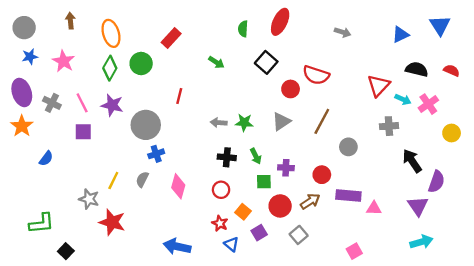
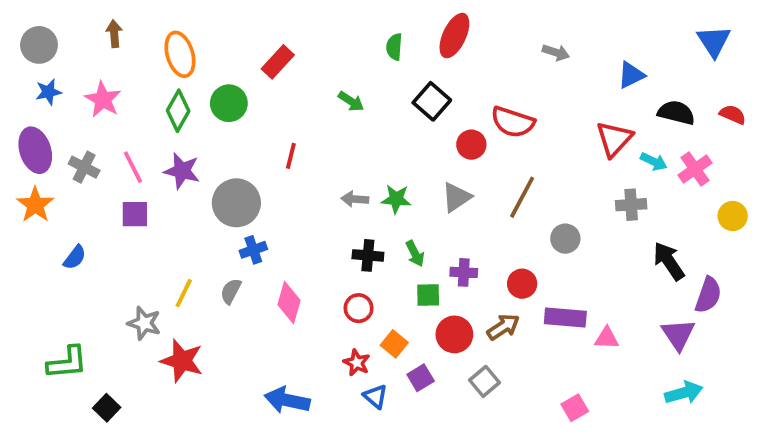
blue triangle: (401, 35) -> (631, 75), moved

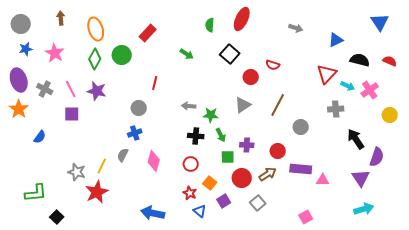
red semicircle: (513, 122) -> (273, 65), size x0.6
green star: (396, 199) -> (211, 115), moved
gray circle: (236, 203) -> (139, 108), moved, size x0.6
yellow line: (184, 293) -> (102, 166), moved
red star: (182, 361) -> (97, 192), turned 30

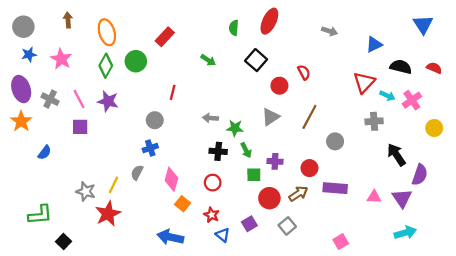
red semicircle: (273, 65) -> (304, 72), turned -136
pink triangle: (323, 180) -> (374, 197), moved
orange square: (210, 183) -> (183, 204), moved

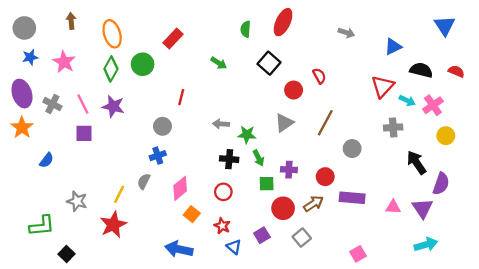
yellow circle: (434, 128) -> (446, 136), moved
pink diamond: (171, 179) -> (180, 188), turned 35
gray star: (86, 191) -> (77, 201), moved

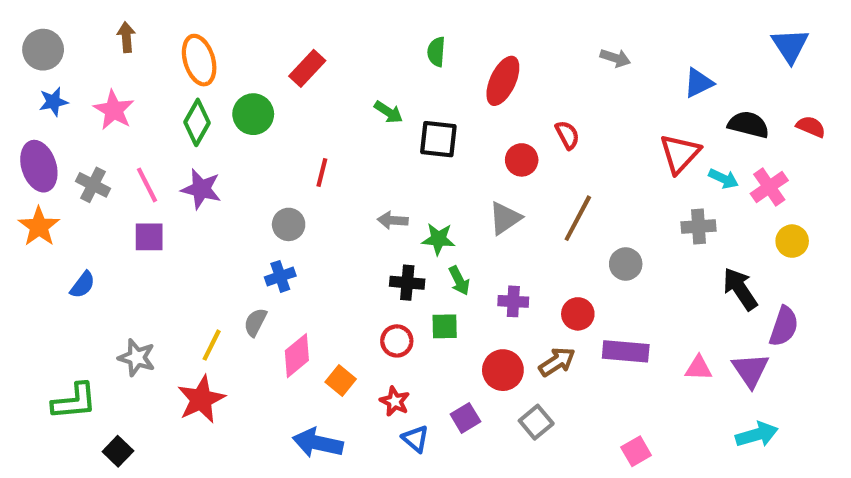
red ellipse: (283, 22) -> (503, 81), moved
black square: (269, 63) -> (438, 139), moved, turned -35
green square: (267, 184) -> (445, 326), moved
pink diamond: (180, 188) -> (297, 356), moved

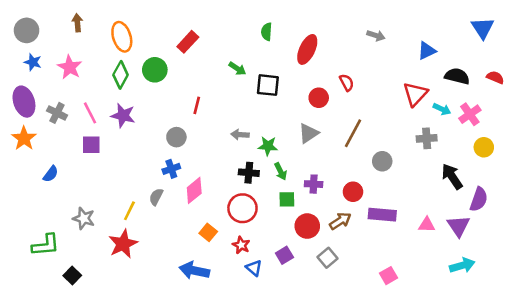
blue star: (53, 102) -> (33, 62), turned 30
green square: (445, 326) -> (287, 199), moved
red circle: (397, 341) -> (242, 208), size x1.5
pink diamond: (297, 356) -> (194, 190), moved

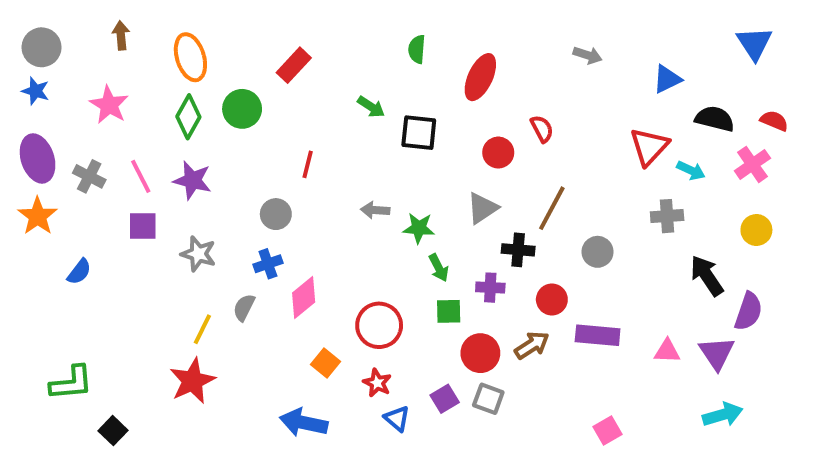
blue star: (33, 62) -> (36, 91), moved
pink cross: (470, 114) -> (752, 164), moved
black cross: (249, 173) -> (518, 250), moved
gray star: (84, 218) -> (198, 254), moved
gray square: (328, 258) -> (488, 399), moved, turned -30

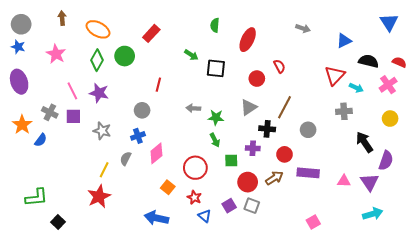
orange ellipse: (190, 57) -> (98, 29), turned -45
gray cross: (89, 176) -> (50, 112), moved
orange star: (38, 216) -> (22, 125), moved
green arrow: (439, 268) -> (215, 140), moved

